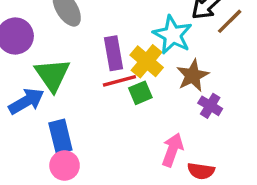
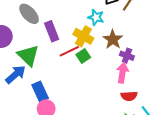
cyan star: (173, 35) -> (96, 17), size x0.7
purple rectangle: (113, 53) -> (52, 31), moved
pink arrow: (172, 150) -> (122, 73), moved

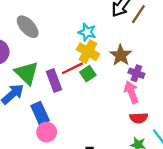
cyan star: (96, 17) -> (87, 32), moved
purple rectangle: (52, 31) -> (54, 81), moved
pink arrow: (122, 73) -> (131, 92), turned -30

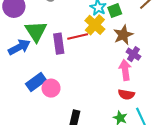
green square: (88, 74) -> (115, 11), moved
blue rectangle: (40, 113) -> (36, 82), moved, turned 66
pink circle: (47, 132) -> (51, 88), moved

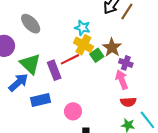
green square: (115, 11) -> (97, 55), moved
blue rectangle: (36, 82) -> (40, 100), moved, turned 36
pink circle: (51, 88) -> (73, 111), moved

